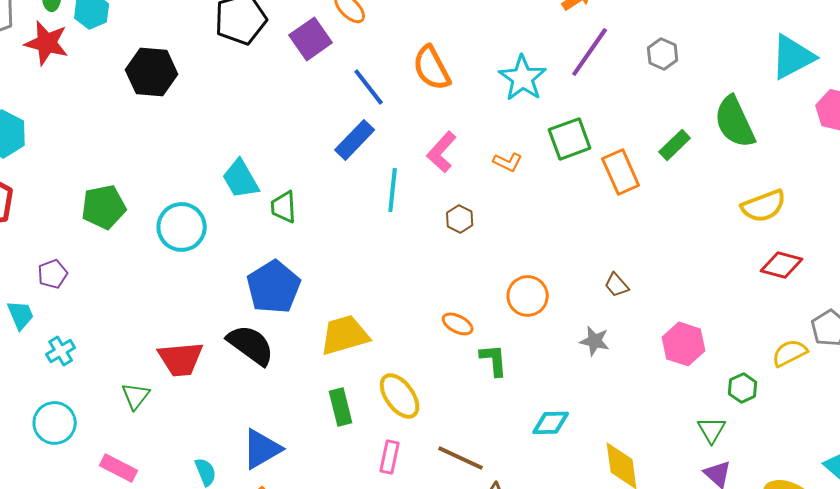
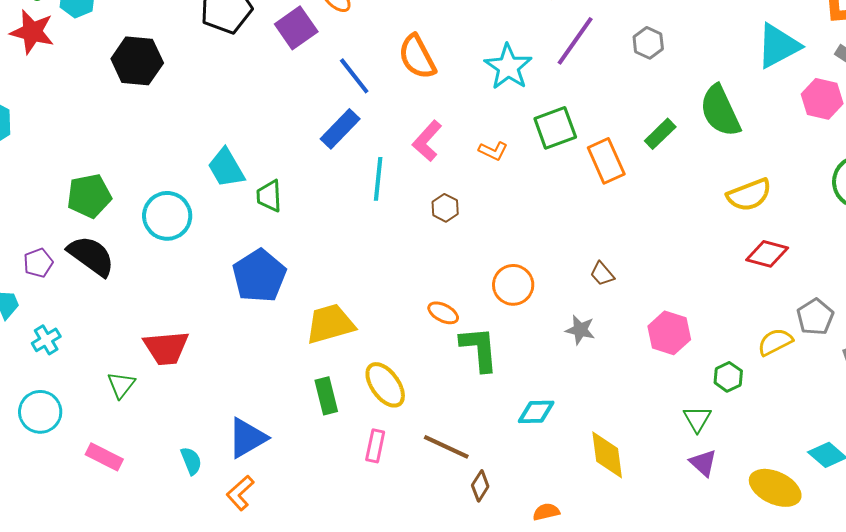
black semicircle: (251, 345) -> (91, 256), moved
green L-shape: (494, 360) -> (479, 349), size x1.4

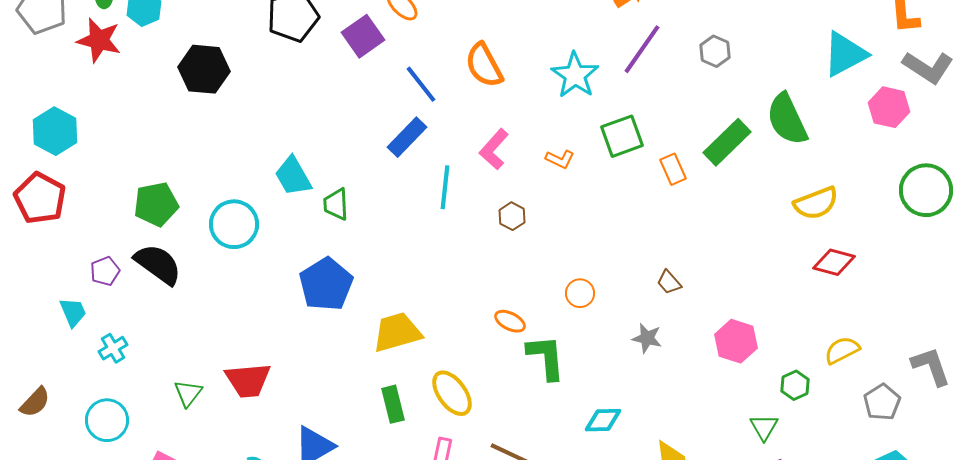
green rectangle: (660, 134) -> (727, 142), size x1.5
orange rectangle: (606, 161) -> (673, 169), size x0.7
orange circle: (513, 285) -> (580, 293), size x0.7
gray pentagon: (815, 317) -> (882, 402), moved
red trapezoid: (166, 348) -> (248, 380), moved

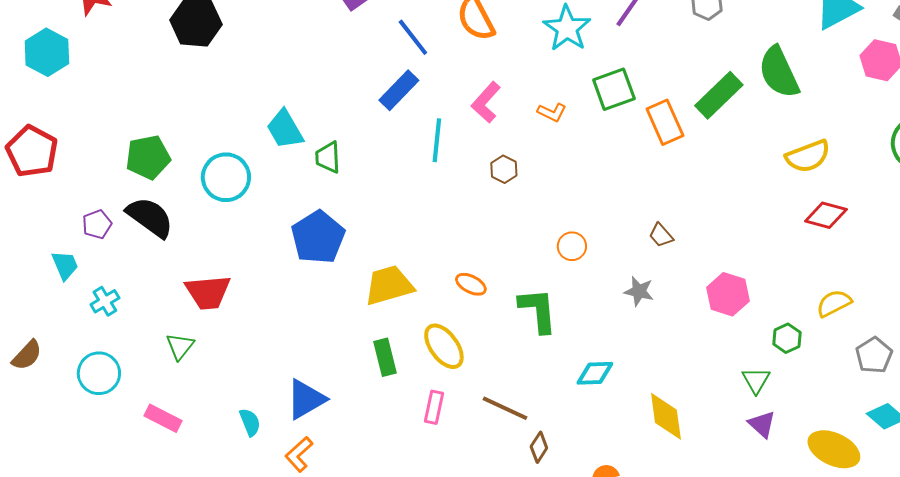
cyan hexagon: (55, 131) -> (47, 52), moved
orange rectangle: (673, 169) -> (665, 122), size x1.4
orange ellipse: (510, 321) -> (471, 284), moved
red trapezoid: (248, 380) -> (208, 292), moved

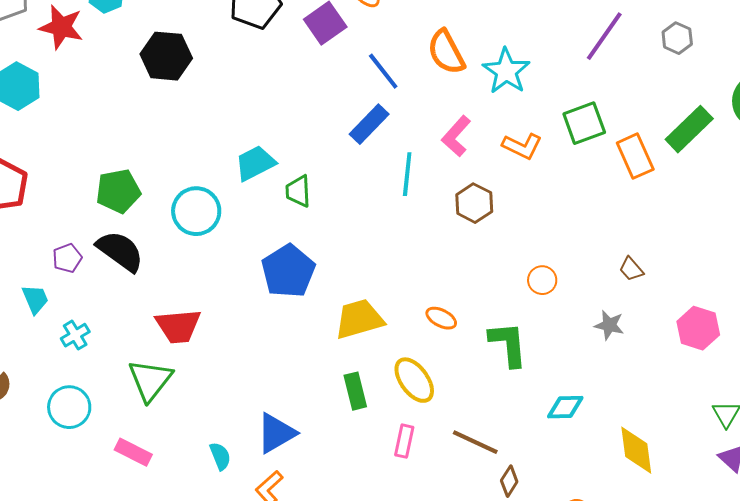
cyan star: (567, 28) -> (506, 71), moved
orange L-shape: (552, 112) -> (522, 146), size x1.4
cyan trapezoid: (285, 129) -> (255, 163), turned 93
brown hexagon: (504, 169) -> (474, 203), size x1.4
green triangle: (180, 346) -> (150, 380), size x1.6

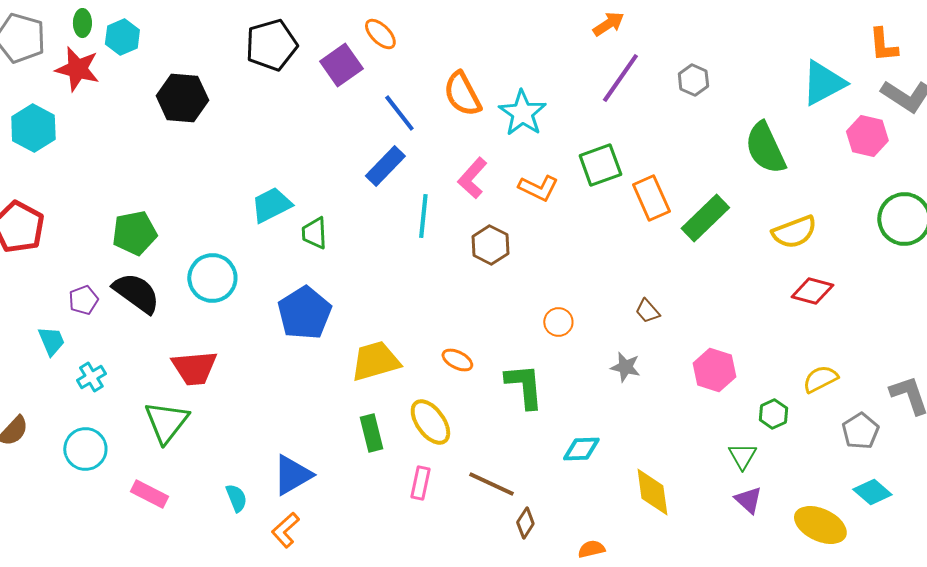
green rectangle: (689, 129) -> (705, 218), moved
cyan circle: (196, 211) -> (212, 278), moved

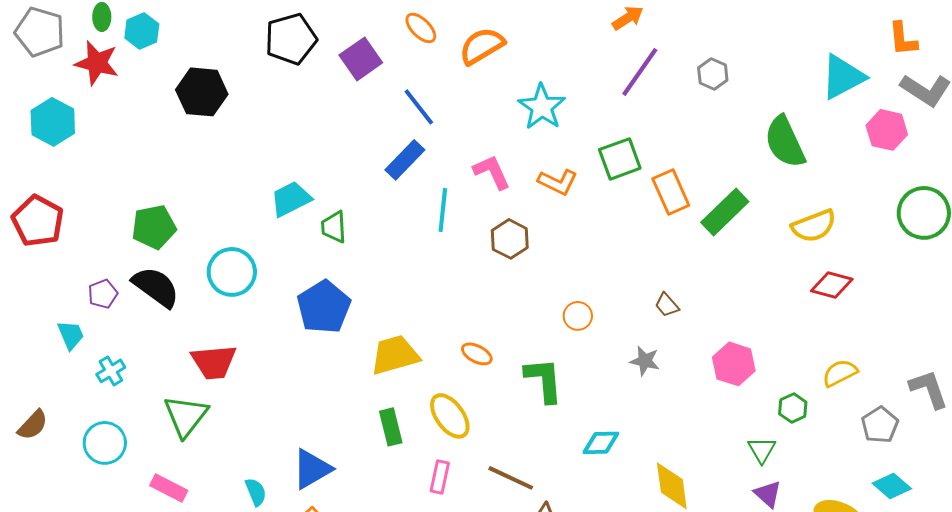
orange ellipse: (380, 34) -> (421, 28), moved
orange semicircle: (462, 94) -> (482, 46), moved, turned 87
pink L-shape: (472, 178) -> (492, 172), turned 114

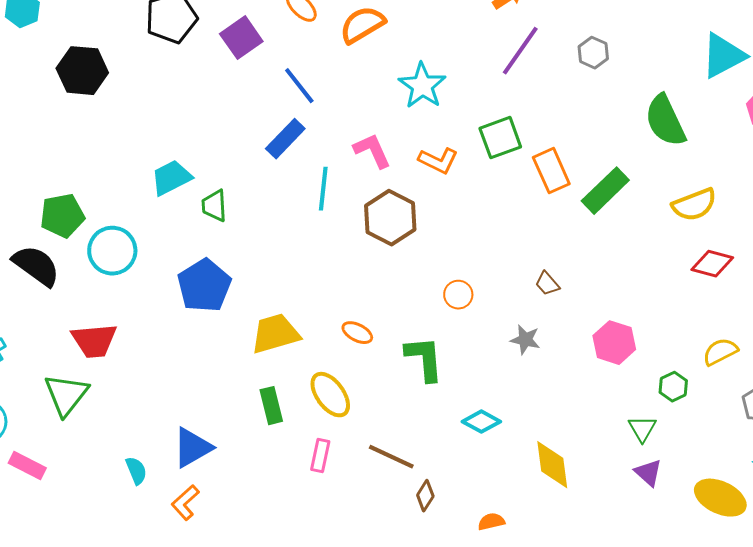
green pentagon: (154, 227) -> (62, 216), moved
brown hexagon: (510, 239) -> (390, 218), size x1.4
cyan diamond: (601, 443) -> (481, 422), turned 30
pink rectangle: (169, 488) -> (27, 466), moved

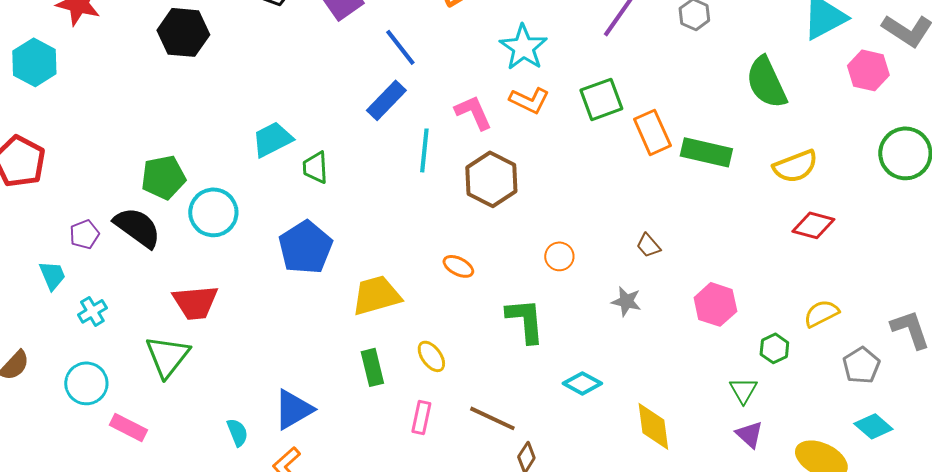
orange L-shape: (438, 161) -> (529, 100), moved
green rectangle: (605, 191) -> (706, 152), turned 57
orange ellipse: (357, 333) -> (458, 266), moved
yellow ellipse: (330, 395) -> (431, 356), size x0.7

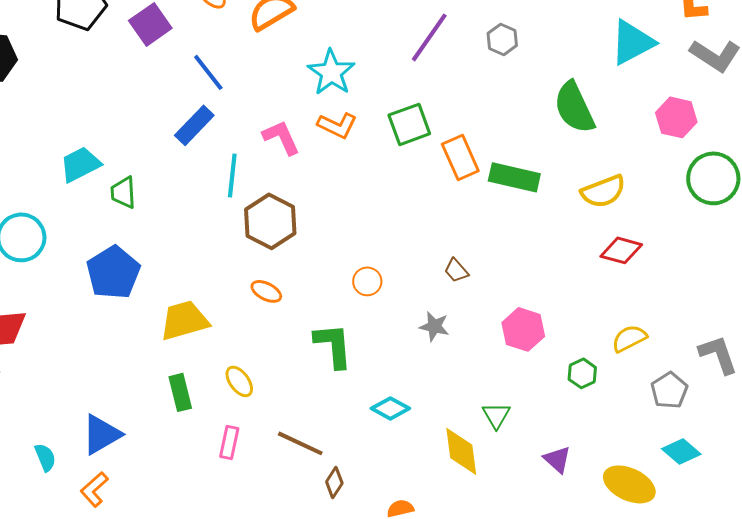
pink hexagon: (868, 70) -> (676, 117), moved
brown hexagon: (491, 179) -> (270, 221), moved
green triangle: (743, 390) -> (496, 415), moved

